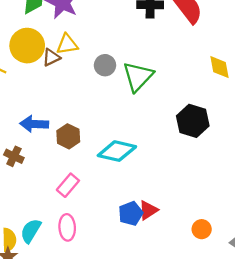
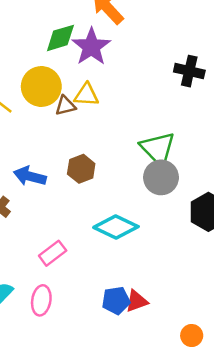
gray circle: (105, 65) -> (161, 177), moved, size x1.4
green triangle: (138, 77) -> (158, 149), turned -40
brown hexagon: (68, 136) -> (81, 169), moved

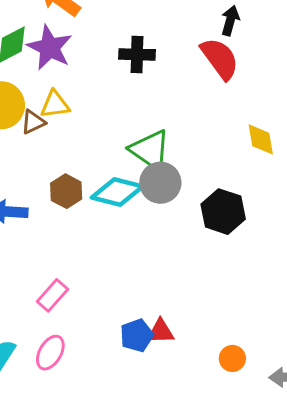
black cross: (189, 71) -> (137, 54), moved
cyan diamond: (116, 227) -> (117, 192), moved
pink ellipse: (41, 300) -> (50, 353), turned 32
red triangle: (137, 301) -> (161, 331), turned 30

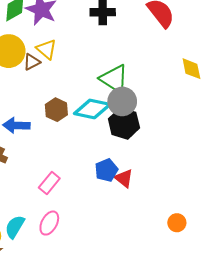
yellow triangle: (55, 104) -> (46, 49), turned 50
black hexagon: (223, 212) -> (124, 123), moved
red triangle: (161, 331) -> (124, 178), moved, turned 42
blue pentagon: (137, 335) -> (106, 170), moved

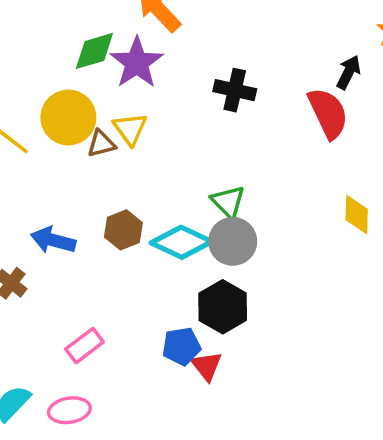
green triangle: (114, 79) -> (228, 202), size x0.7
black hexagon: (124, 123) -> (223, 307), moved
pink ellipse: (49, 223) -> (69, 410), turned 40

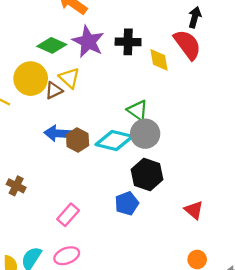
green diamond: (94, 51) -> (52, 45), moved, turned 52
purple star: (137, 63) -> (88, 42), moved
yellow diamond: (357, 214) -> (159, 60), moved
blue arrow: (53, 240) -> (58, 133), moved
red triangle: (207, 366) -> (194, 210), moved

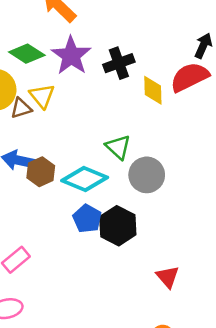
black cross: (128, 42) -> (119, 63), turned -30
red semicircle: (187, 45) -> (190, 77), turned -88
gray circle: (145, 134) -> (147, 175), moved
blue pentagon: (127, 203) -> (87, 219), moved, turned -30

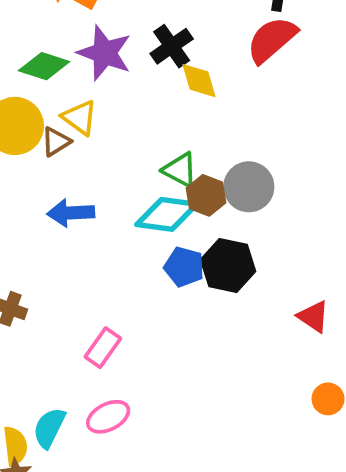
yellow diamond: (153, 90) -> (199, 81), moved
green triangle: (118, 147) -> (180, 170), moved
brown hexagon: (41, 172) -> (206, 195), moved

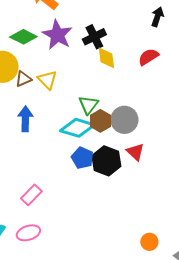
red semicircle: (272, 40) -> (148, 57), moved, size x0.7
yellow triangle: (80, 118) -> (47, 80), moved
green triangle: (180, 170) -> (88, 105), turned 30
blue arrow: (71, 213) -> (25, 119), turned 85
red triangle: (313, 317) -> (135, 152), moved

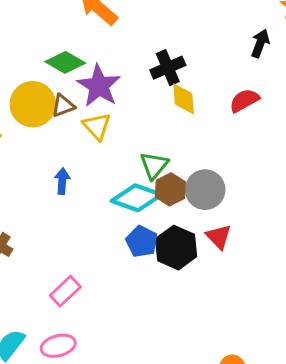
purple star: (57, 35) -> (99, 86), moved
brown triangle: (23, 79) -> (63, 106), moved
blue arrow: (25, 119) -> (62, 181), size x0.7

